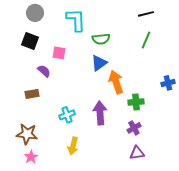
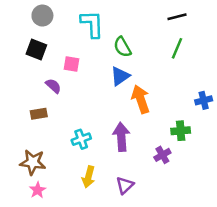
green semicircle: (101, 39) -> (122, 47), turned 66
green cross: (136, 102) -> (181, 131), moved
purple triangle: (137, 153) -> (125, 185), moved, turned -35

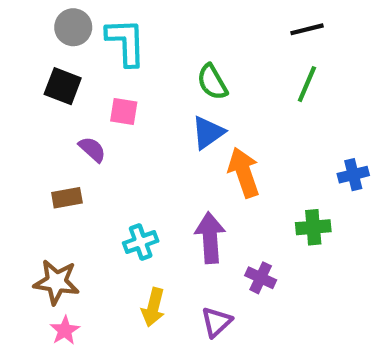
cyan L-shape: (92, 24) -> (126, 42), moved
purple cross: (162, 155) -> (261, 278), moved, turned -35

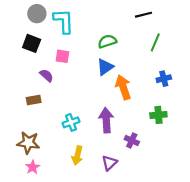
black line: (307, 29) -> (144, 15), moved
green semicircle: (212, 82) -> (107, 41), turned 102
blue cross: (353, 175) -> (164, 79), moved

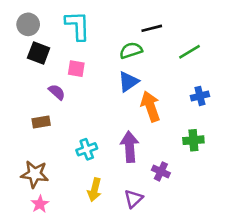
gray circle: (37, 14) -> (28, 24), moved
black line: (144, 15) -> (152, 28), moved
green line: (155, 42) -> (190, 52), turned 36

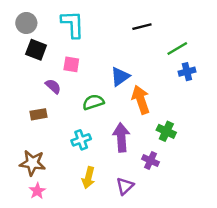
green semicircle: (131, 50) -> (93, 102), moved
blue cross: (200, 96) -> (187, 72), moved
green cross: (193, 140) -> (166, 131), moved, turned 30

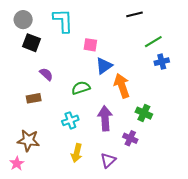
black line: (142, 27) -> (134, 14), moved
pink square: (71, 64) -> (90, 45), moved
pink star: (37, 191) -> (17, 163), moved

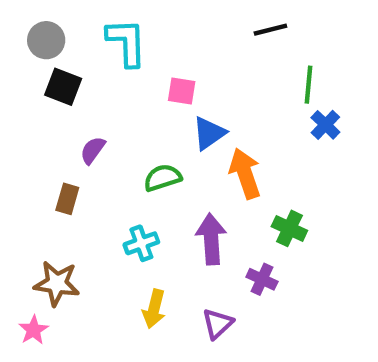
green line: (153, 42) -> (309, 85), turned -54
blue cross: (162, 62) -> (325, 125), turned -32
purple semicircle: (46, 74) -> (93, 150), turned -96
brown rectangle: (34, 98) -> (67, 199), turned -64

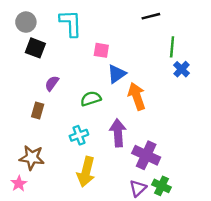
green cross: (289, 228) -> (161, 186), moved
purple cross: (262, 279) -> (146, 155), size x1.6
yellow arrow: (154, 309) -> (86, 172), size x1.4
purple triangle: (218, 324) -> (138, 188), moved

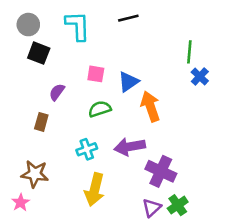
black line: (151, 16) -> (128, 18), moved
pink square: (101, 50) -> (96, 74), moved
purple arrow: (118, 133) -> (130, 147), turned -96
green cross: (161, 186) -> (178, 205), turned 30

